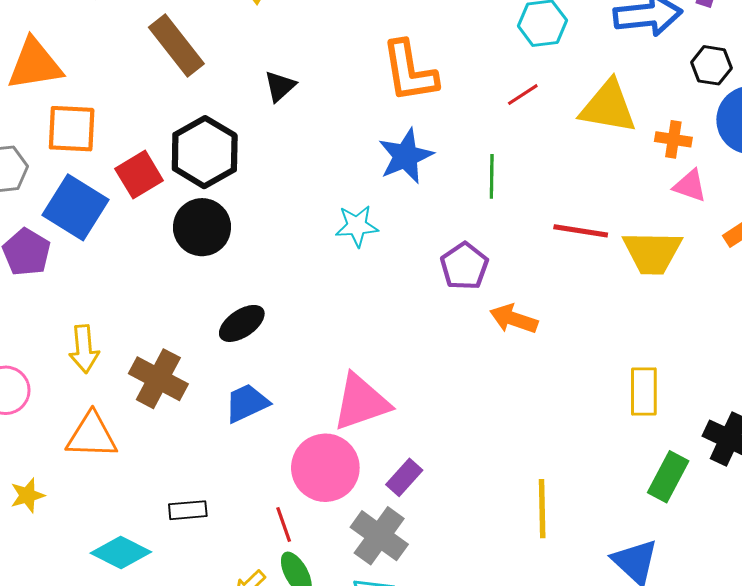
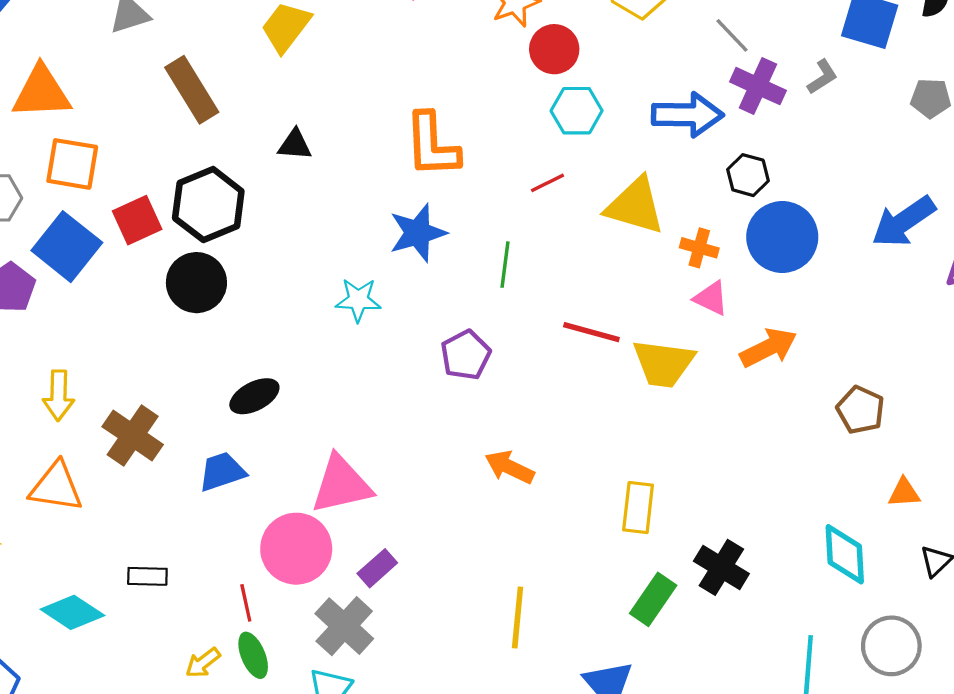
black triangle: (280, 86) -> (295, 145), turned 40
orange arrow: (514, 319) -> (510, 467), moved
black ellipse: (242, 323) -> (254, 396), moved

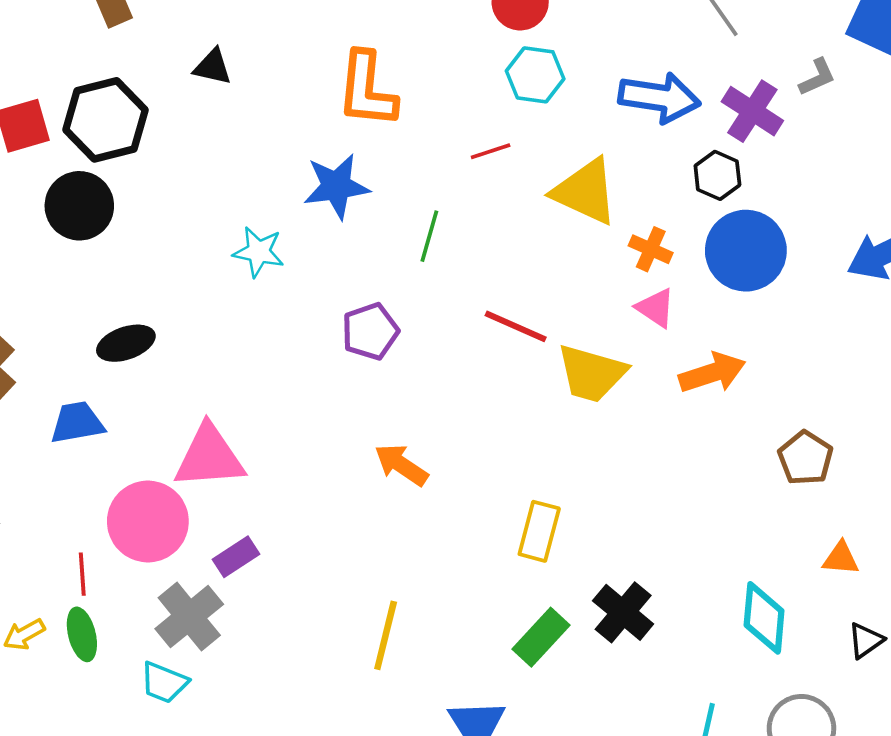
purple cross: (758, 86) -> (752, 111), moved

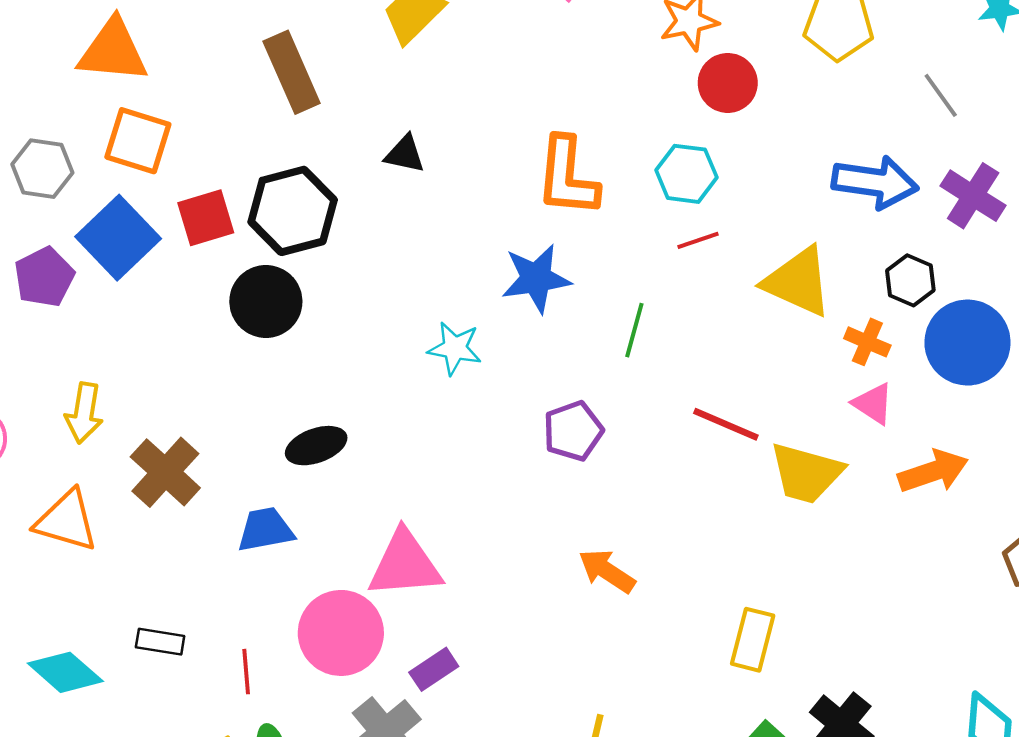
cyan hexagon: (535, 75) -> (686, 174), moved
black hexagon: (717, 175) -> (910, 280), moved
red line: (82, 574) -> (246, 672), moved

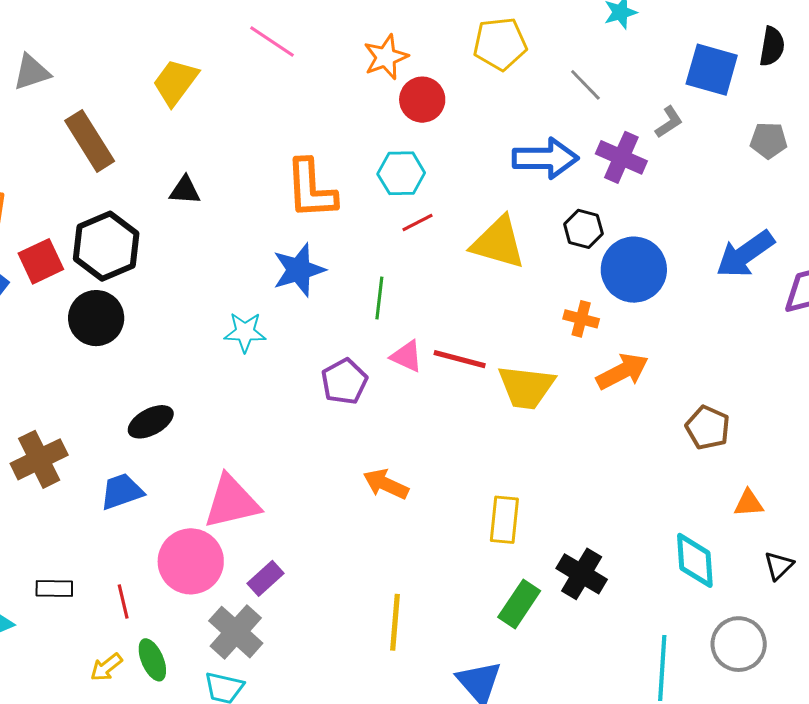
orange cross: (867, 342) -> (581, 319), moved
pink triangle: (873, 404) -> (407, 356), moved
brown cross: (165, 472) -> (39, 459), turned 30

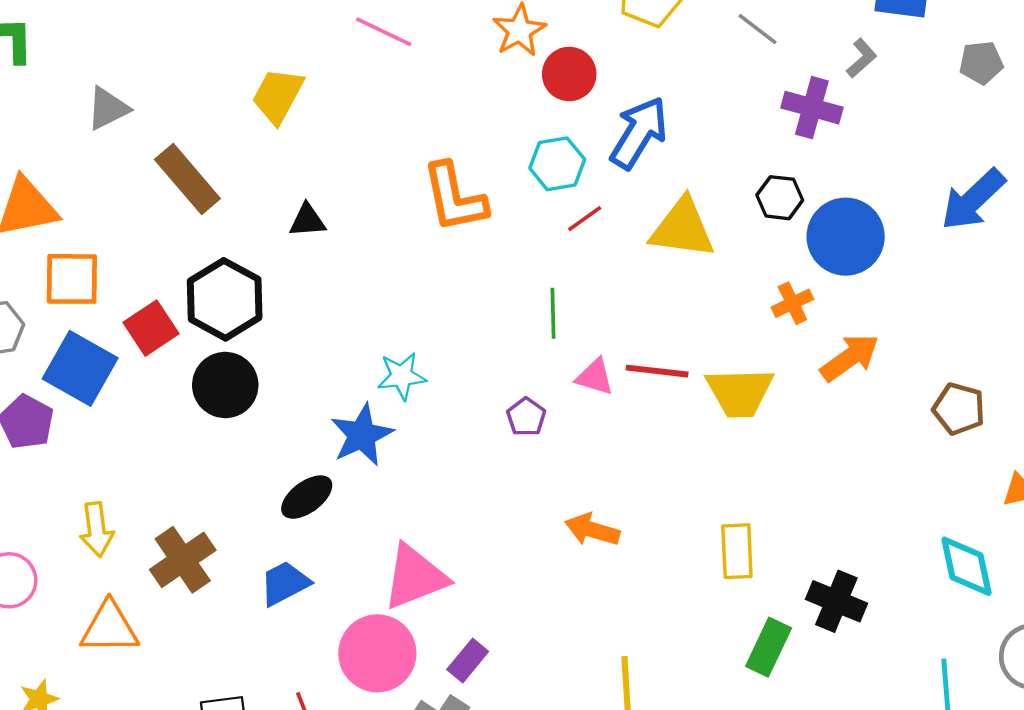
blue arrow: (545, 158) -> (639, 133), moved, turned -50
blue star: (299, 270) -> (362, 435), moved
orange cross: (581, 319) -> (792, 303), turned -32
purple pentagon: (344, 382) -> (526, 417), size x0.7

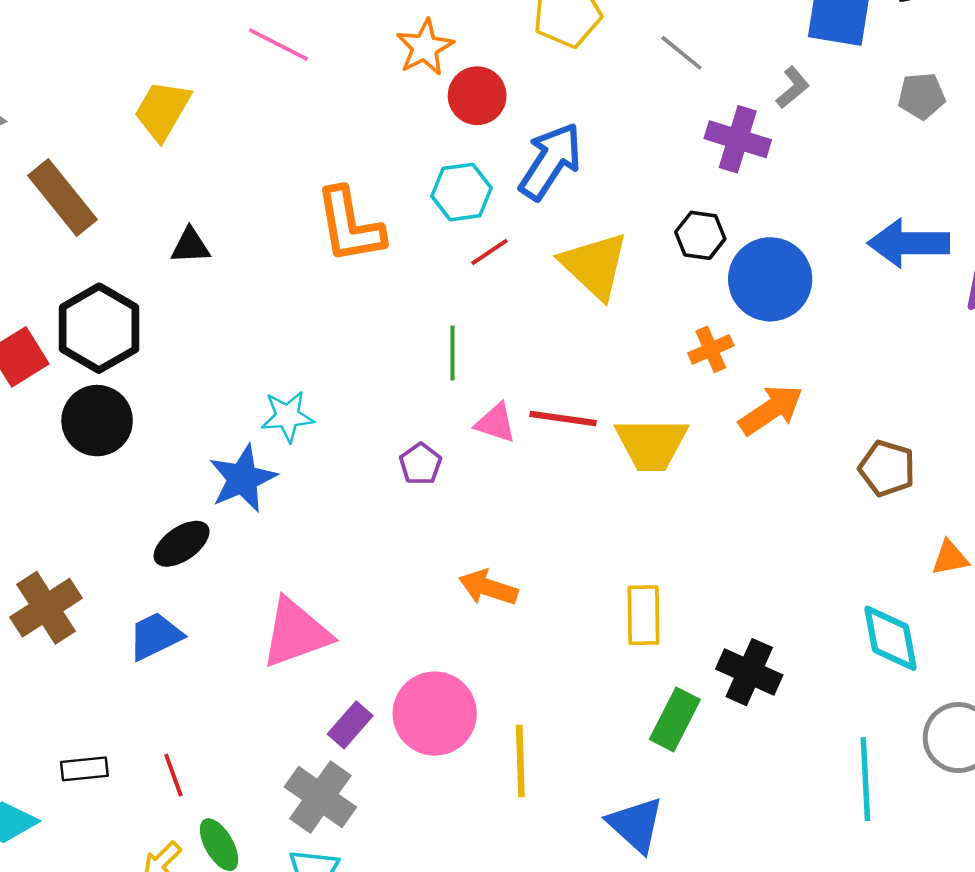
blue arrow: (973, 200) -> (909, 243), turned 42
yellow triangle: (682, 228) -> (595, 265), turned 34
pink circle: (377, 653) -> (435, 714), moved

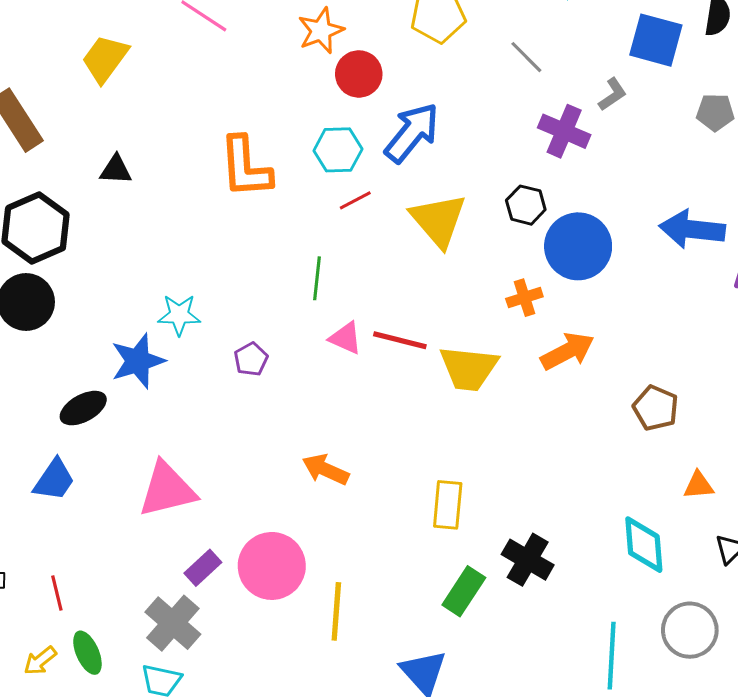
purple pentagon: (420, 464) -> (251, 359), moved
blue trapezoid: (155, 636) -> (54, 480), turned 144

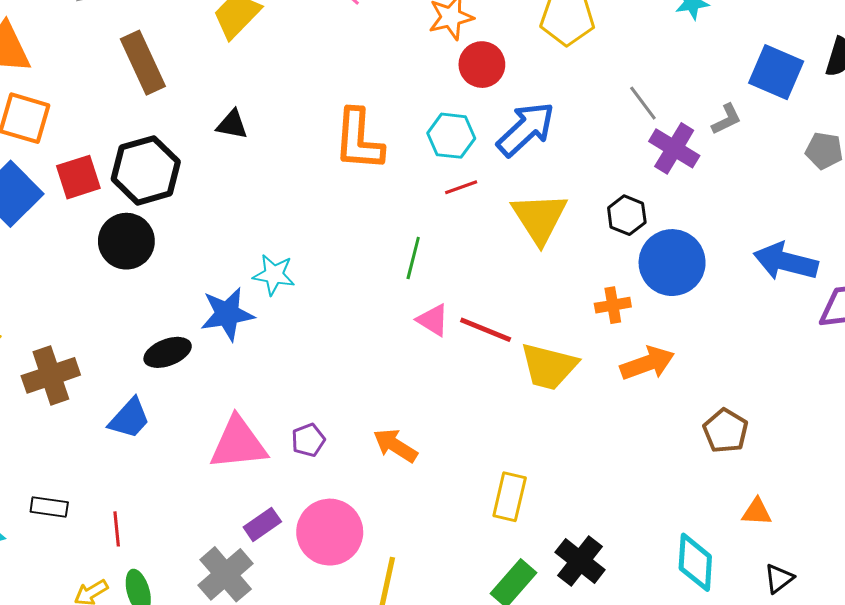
gray line: (526, 57) -> (643, 103), moved
purple pentagon: (251, 359) -> (308, 440), moved

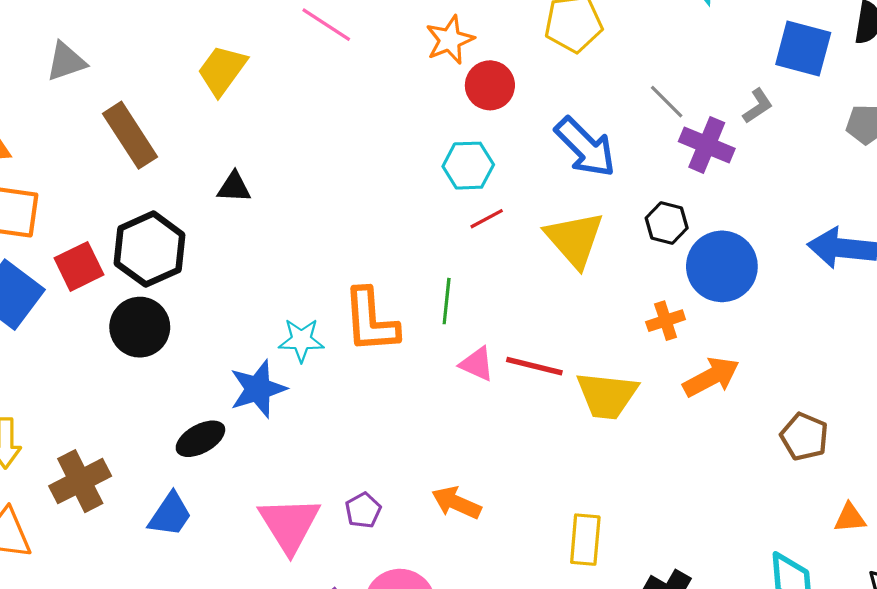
blue arrow: (526, 129) -> (585, 147), moved, turned 96
orange L-shape: (359, 140) -> (371, 321), moved
pink triangle: (238, 443) -> (289, 524), turned -48

